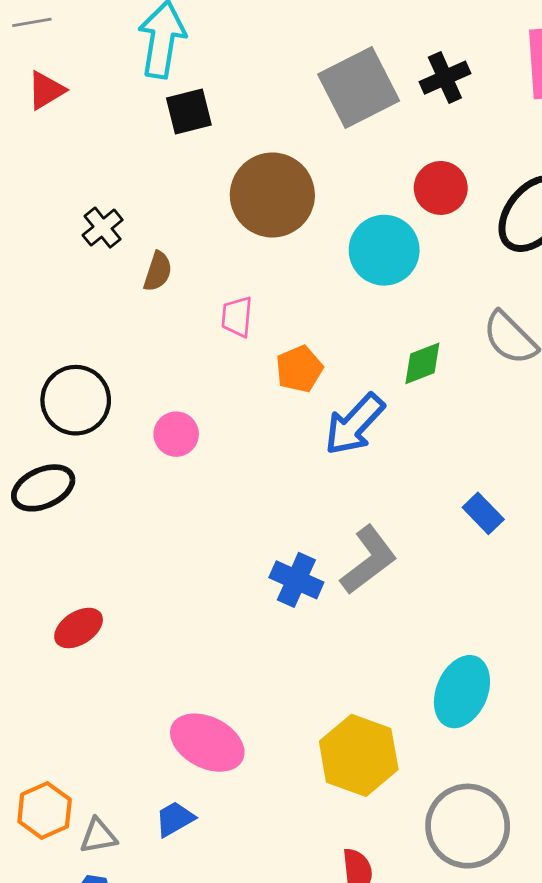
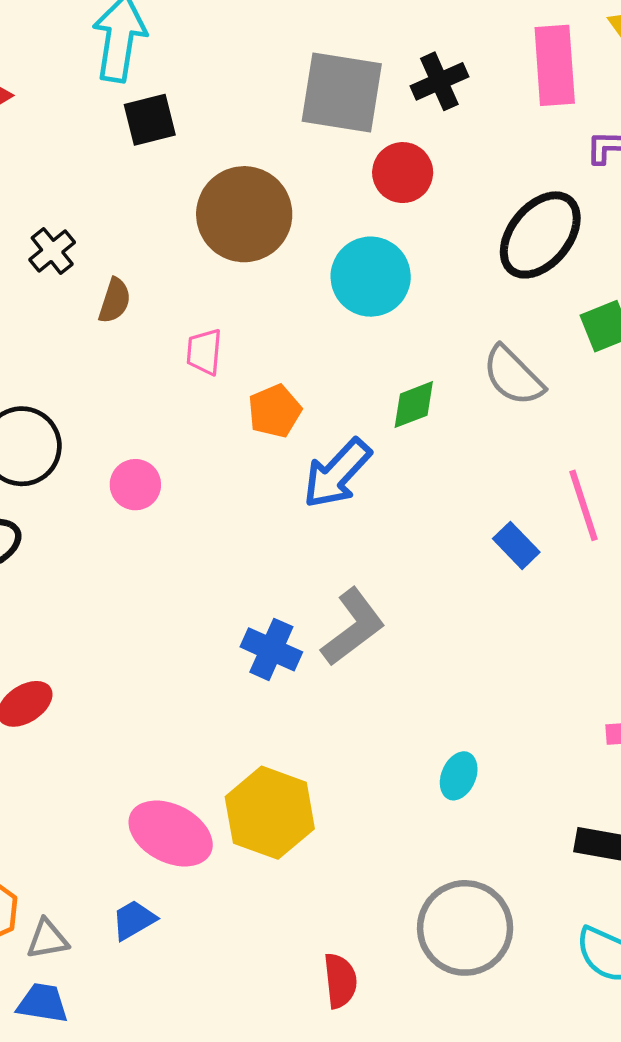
gray square: (359, 87) -> (342, 93), turned 36
red circle: (441, 188) -> (403, 173), moved
blue rectangle: (483, 513) -> (516, 545), moved
cyan ellipse: (462, 692) -> (459, 776), size x0.6
yellow hexagon: (359, 755) -> (270, 813), moved

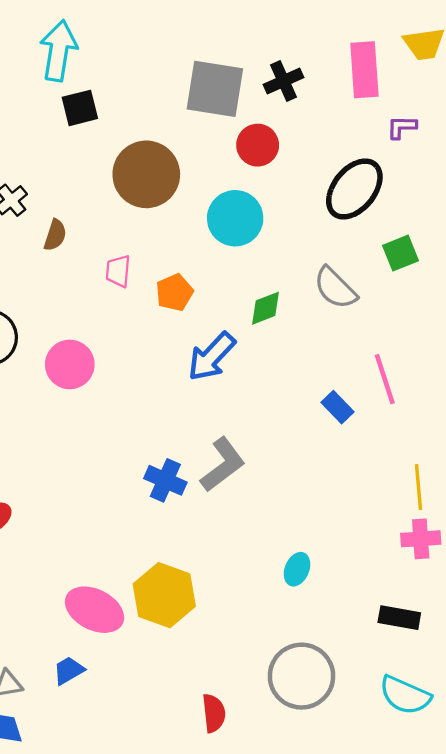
orange pentagon: (275, 411) -> (174, 292), moved
pink circle: (135, 485) -> (70, 364), size x1.4

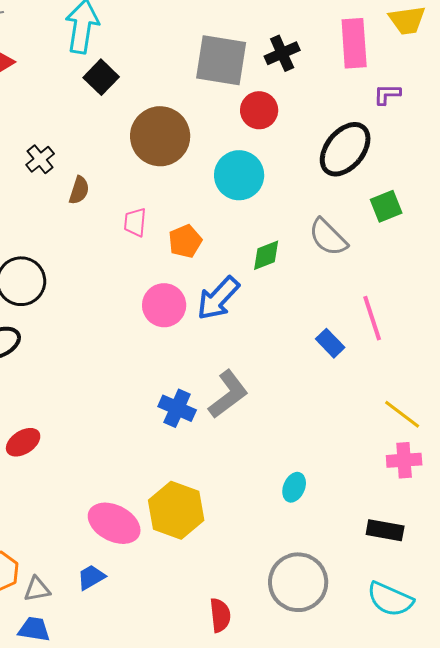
black square: (80, 108) -> (101, 77), turned -32
pink circle: (70, 364) -> (164, 305), moved
yellow line: (418, 487) -> (402, 414), turned -48

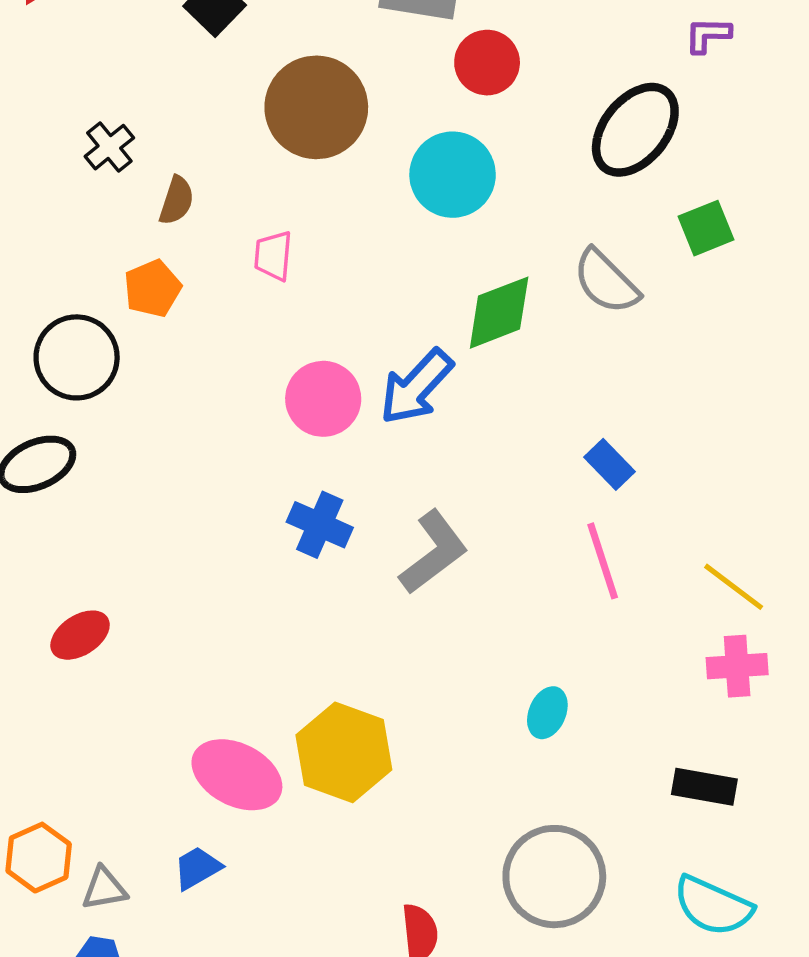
orange pentagon: (185, 241) -> (152, 288), moved
green diamond: (266, 255) -> (499, 313), size x1.4
pink line: (372, 318) -> (603, 561), moved
blue cross: (177, 408) -> (320, 525), moved

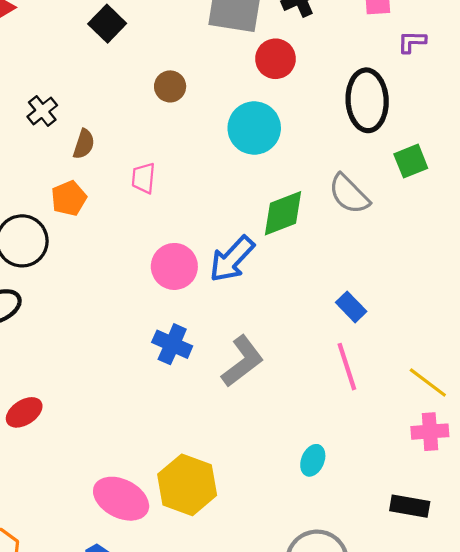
brown circle: (316, 107) -> (170, 86), size x0.5
black ellipse: (635, 130) -> (367, 100), turned -42

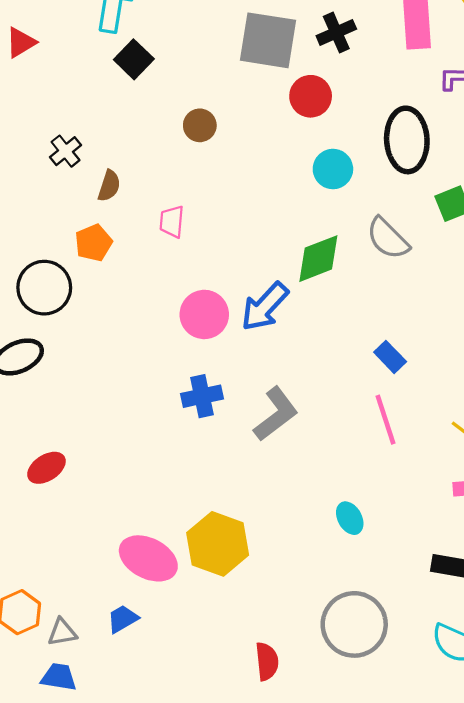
cyan circle: (254, 128) -> (333, 169), moved, size x0.7
blue cross: (172, 344) -> (202, 396), turned -36
cyan ellipse: (313, 460) -> (350, 518), turned -52

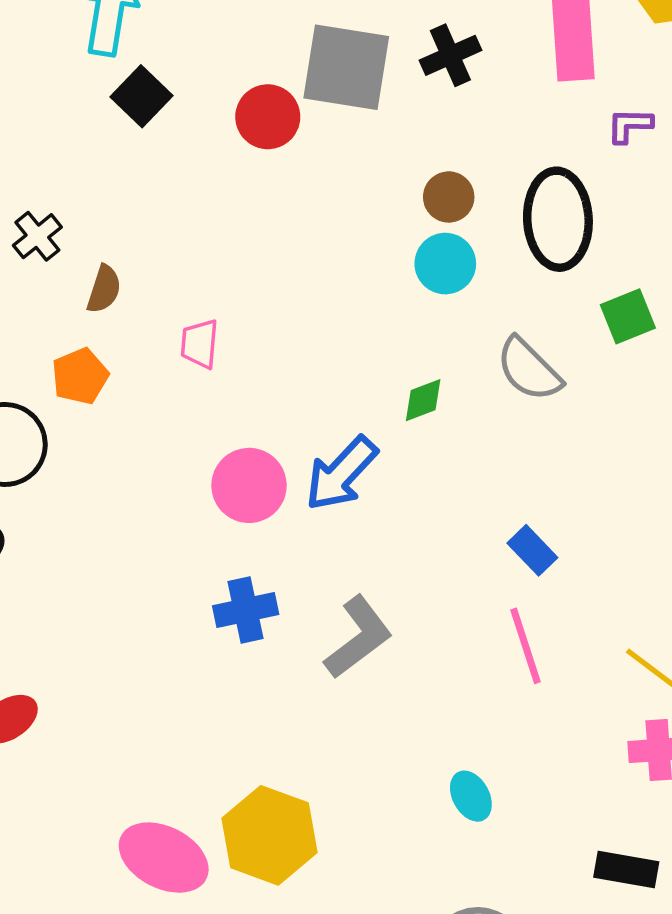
red circle: (311, 96) -> (268, 117), moved
brown circle: (200, 125) -> (449, 197), moved
green diamond: (318, 259) -> (423, 400), size x0.6

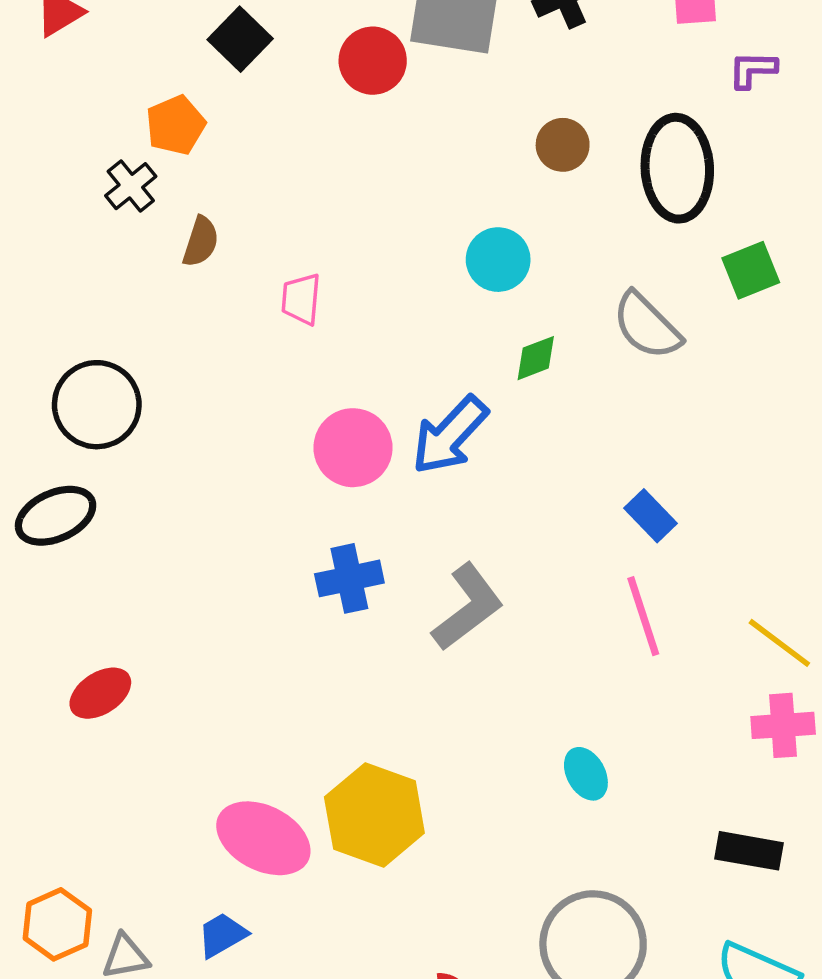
cyan circle: (445, 264) -> (498, 260), moved
orange pentagon: (80, 376) -> (176, 125), moved

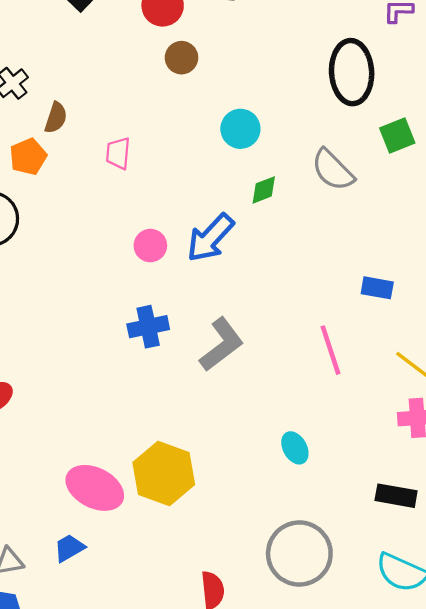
orange pentagon: (176, 125) -> (28, 157), moved
brown circle: (563, 145) -> (182, 58), moved
pink circle: (353, 448) -> (150, 246), size x0.7
blue rectangle: (650, 516) -> (377, 288), moved, turned -36

